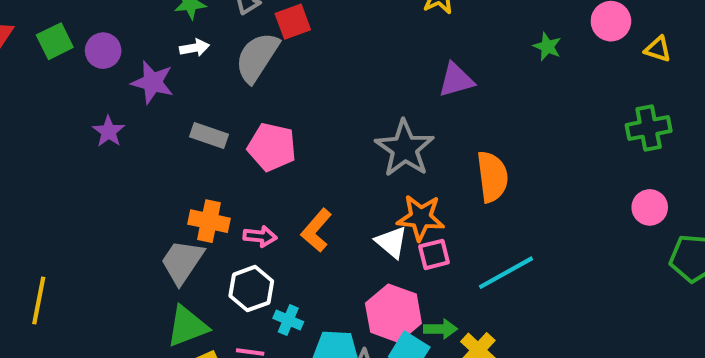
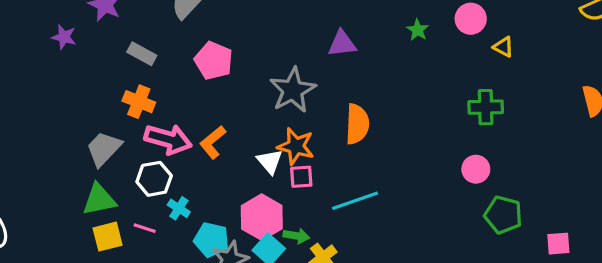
purple star: (109, 131) -> (64, 37), turned -30
pink pentagon: (272, 147) -> (214, 61), moved
orange cross: (209, 221) -> (139, 102), moved
pink arrow: (260, 236) -> (168, 139), size x1.8

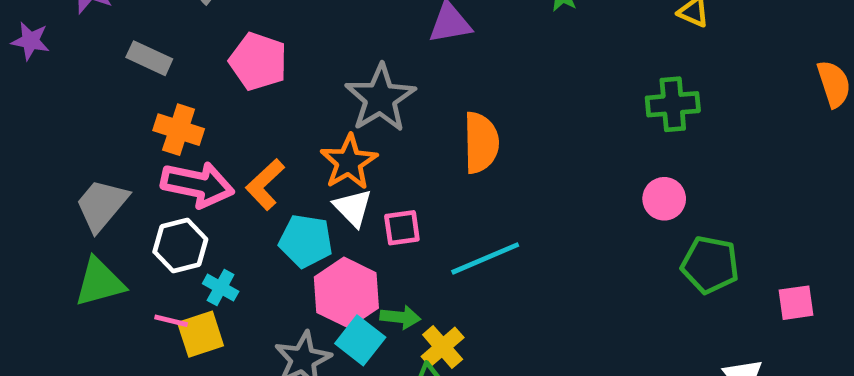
orange cross: (139, 102) -> (179, 130), moved
orange star: (296, 146) -> (349, 162), moved, turned 30
yellow square: (108, 237) -> (201, 334), moved
cyan pentagon: (211, 240) -> (306, 241), moved

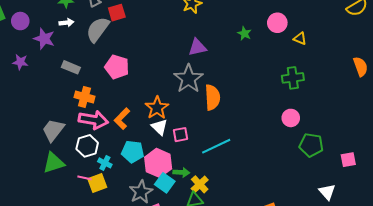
gray star: (380, 98) -> (188, 79), moved
cyan pentagon: (306, 241) -> (133, 152), moved

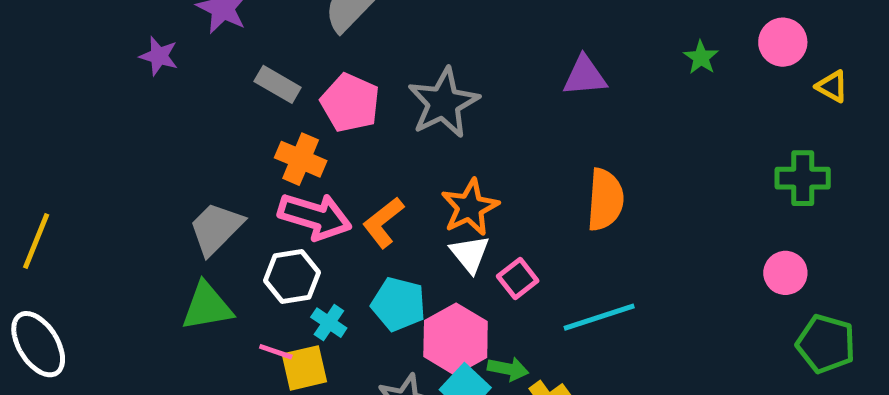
pink pentagon: (117, 67) -> (350, 103), moved
gray star: (188, 79) -> (443, 103), moved
pink square: (180, 135) -> (518, 279), turned -35

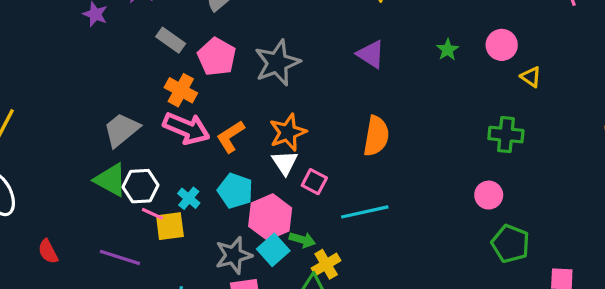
purple triangle: (585, 76) -> (371, 54), turned 32
white hexagon: (292, 276) -> (140, 186), moved
pink square: (518, 279) -> (314, 182), turned -30
green triangle: (207, 306) -> (111, 180), turned 33

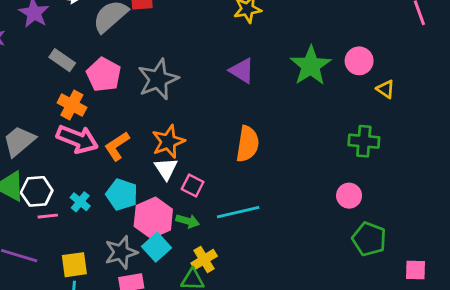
green star: (448, 50) -> (311, 66), size x2.0
pink line: (152, 214) -> (48, 216), turned -30
yellow square: (170, 226) -> (74, 265), moved
green arrow: (302, 240) -> (188, 221), moved

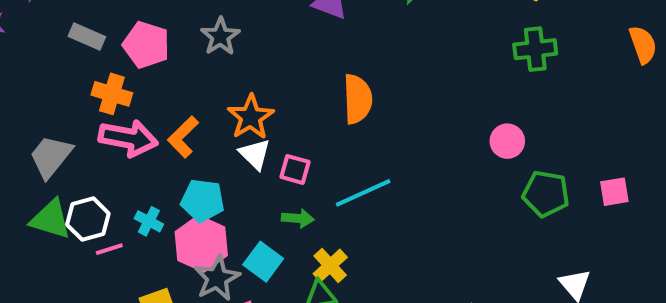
gray star: (158, 79) -> (220, 36), size x0.7
green cross: (364, 141) -> (535, 49), moved
pink hexagon: (153, 218) -> (201, 244), moved
pink square: (416, 270) -> (614, 192), moved

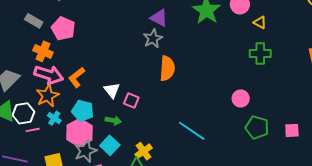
gray star: (220, 36) -> (153, 39), moved
orange star: (251, 117) -> (48, 96), moved
cyan line: (363, 193) -> (192, 131), moved, turned 52
green arrow: (298, 218) -> (113, 120), moved

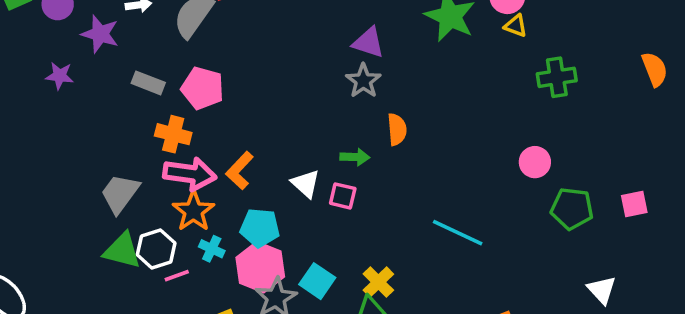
yellow triangle: (260, 22) -> (516, 26), moved
orange semicircle: (167, 68) -> (397, 129), size x0.7
green arrow: (113, 120) -> (355, 157), moved

